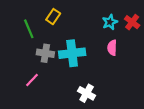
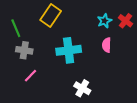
yellow rectangle: (53, 17) -> (51, 15), size x1.5
green line: (29, 29) -> (16, 28), moved
gray cross: (45, 53) -> (24, 50), moved

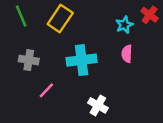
red cross: (126, 21) -> (150, 15), moved
green line: (16, 28) -> (21, 16), moved
pink line: (31, 76) -> (46, 90), moved

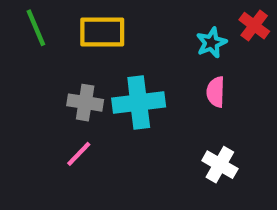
yellow rectangle: (60, 19) -> (102, 32), turned 56
gray cross: (29, 60) -> (85, 103), moved
white cross: (98, 105) -> (220, 165), moved

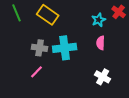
yellow rectangle: (102, 32) -> (48, 15), turned 35

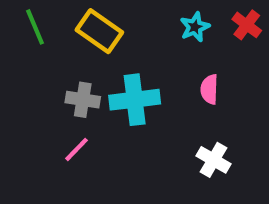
cyan star: (99, 20) -> (195, 27), moved

